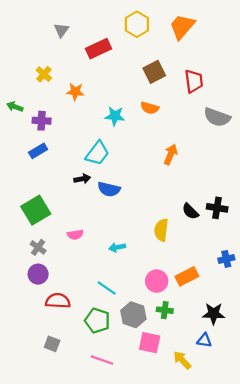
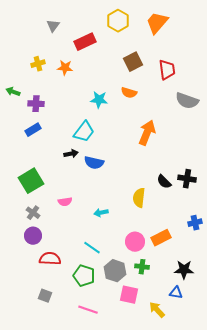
yellow cross: (44, 74) -> (38, 64), turned 32
orange star: (75, 92) -> (65, 68), moved
orange arrow: (171, 154) -> (147, 133), size x1.4

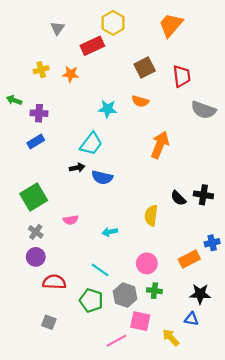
yellow hexagon: (118, 21) -> (113, 23), moved
orange rectangle: (161, 238) -> (189, 259), moved
pink line: (88, 310) -> (116, 341), moved, turned -48

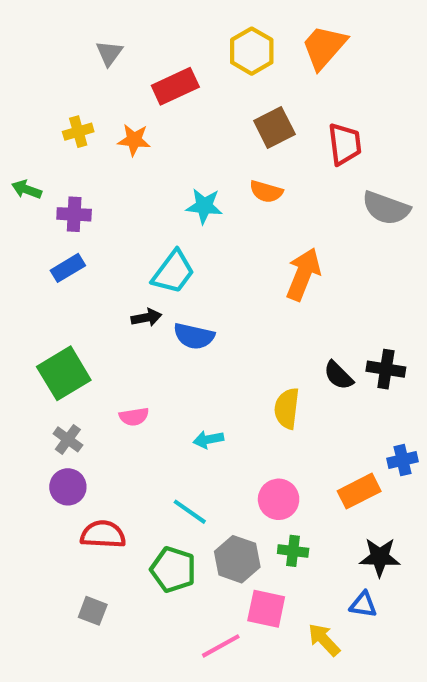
yellow hexagon: (113, 23) -> (252, 51), moved

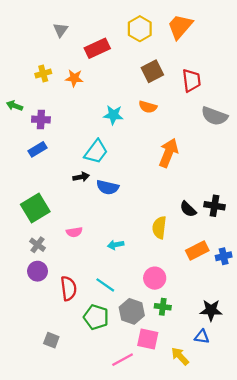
orange rectangle: (359, 491) -> (197, 250), moved
red semicircle: (103, 534) -> (69, 288), moved, turned 80

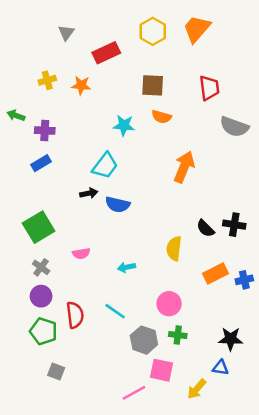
brown square: (152, 71) -> (153, 85), moved, turned 30
green pentagon: (96, 317) -> (44, 331), moved
yellow arrow: (180, 356) -> (197, 389), turned -96

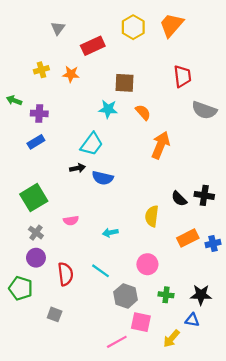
brown square: (153, 85) -> (124, 83), moved
orange semicircle: (161, 117) -> (143, 112), moved, turned -147
green pentagon: (44, 331) -> (21, 288), moved
green cross: (178, 335) -> (166, 295), moved
gray square: (56, 371) -> (55, 314), moved

